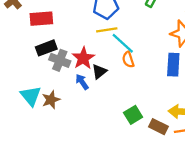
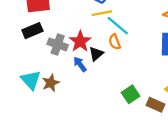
black rectangle: (46, 48) -> (32, 31), moved
orange semicircle: (128, 60) -> (115, 42), moved

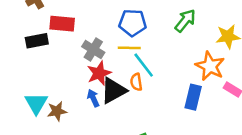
black rectangle: (32, 31) -> (37, 41), moved
gray cross: (58, 44) -> (93, 49), moved
black triangle: (96, 54) -> (113, 90), size x1.6

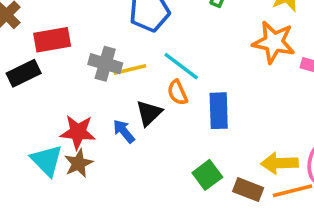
yellow line: (129, 48) -> (130, 70), moved
red star: (99, 73) -> (78, 132), moved, turned -30
black triangle: (113, 90) -> (149, 113), size x0.7
blue rectangle: (193, 97) -> (219, 111), moved

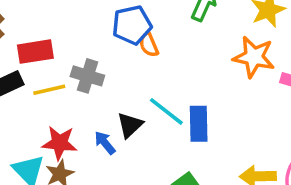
cyan line: (181, 66) -> (166, 111), moved
yellow line: (130, 70) -> (49, 90), moved
orange semicircle: (177, 92) -> (149, 45), moved

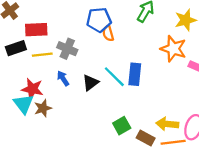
blue rectangle: (199, 124) -> (135, 74), moved
red star: (60, 143) -> (32, 89), moved
blue arrow: (105, 143) -> (63, 78), moved

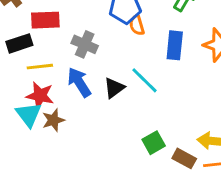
yellow line: (42, 55) -> (40, 67), moved
blue rectangle: (135, 74) -> (175, 45), moved
blue arrow: (63, 78) -> (79, 82), size x1.5

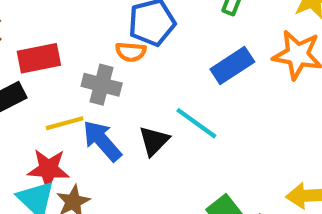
orange semicircle: (137, 25) -> (131, 52), moved, turned -60
blue rectangle: (175, 45) -> (232, 65), turned 60
yellow line: (40, 67) -> (65, 123), moved

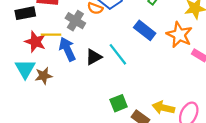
blue rectangle: (232, 65) -> (145, 30), turned 55
red star: (48, 169) -> (35, 42), moved

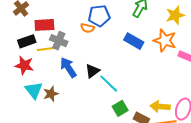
gray cross: (75, 21) -> (59, 41), moved
yellow line: (51, 35) -> (46, 49), moved
red star: (35, 42) -> (24, 65), moved
cyan line: (118, 54) -> (109, 84), moved

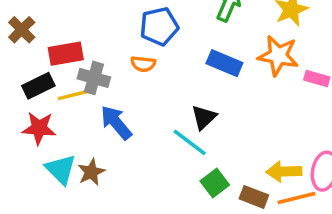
orange semicircle: (87, 28) -> (143, 64), moved
black triangle: (92, 71) -> (204, 117), moved

